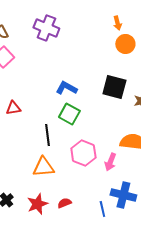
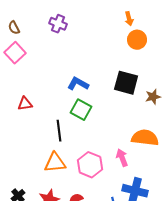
purple cross: (46, 28) -> (58, 24), size x0.7
pink hexagon: (83, 153) -> (90, 165), moved
pink arrow: (110, 162) -> (122, 158), turned 138

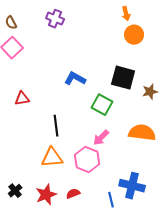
green square: (81, 110) -> (102, 105), moved
pink arrow: (122, 158) -> (101, 138), moved, turned -114

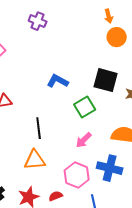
green square: (102, 105) -> (85, 107), turned 30
pink hexagon: (87, 160) -> (77, 175), moved
blue cross: (132, 186) -> (110, 168), moved

